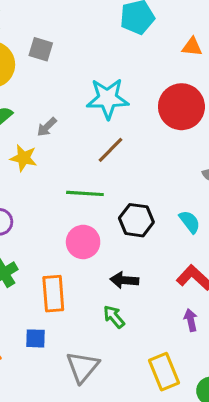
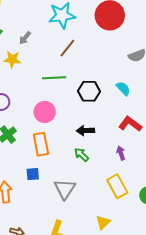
pink circle: (83, 242) -> (45, 112), moved
purple arrow: (191, 320) -> (121, 153), moved

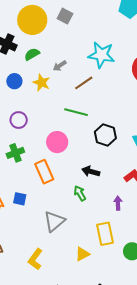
brown line: (67, 48) -> (84, 83), moved
orange rectangle: (41, 144) -> (44, 172), turned -30
blue square: (33, 174) -> (20, 199), moved
yellow triangle: (103, 222) -> (82, 254), moved

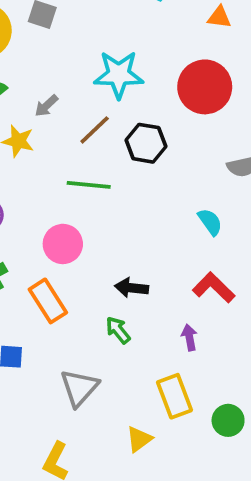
black hexagon: (105, 135) -> (146, 143), moved

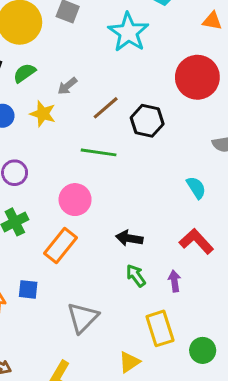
cyan star: (119, 75) -> (128, 32), moved, turned 30
orange rectangle: (48, 301) -> (60, 245), turned 68
green arrow: (118, 330) -> (136, 276), moved

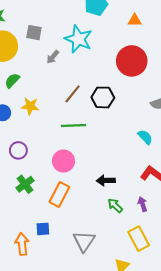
gray arrow: (67, 86) -> (53, 57), moved

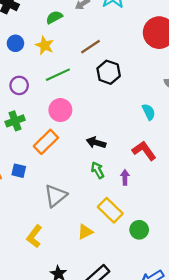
green semicircle: (12, 81) -> (54, 17), moved
black hexagon: (103, 97) -> (109, 72), moved
green line: (74, 126) -> (58, 75), moved, turned -40
yellow rectangle: (139, 239) -> (110, 210), turned -35

